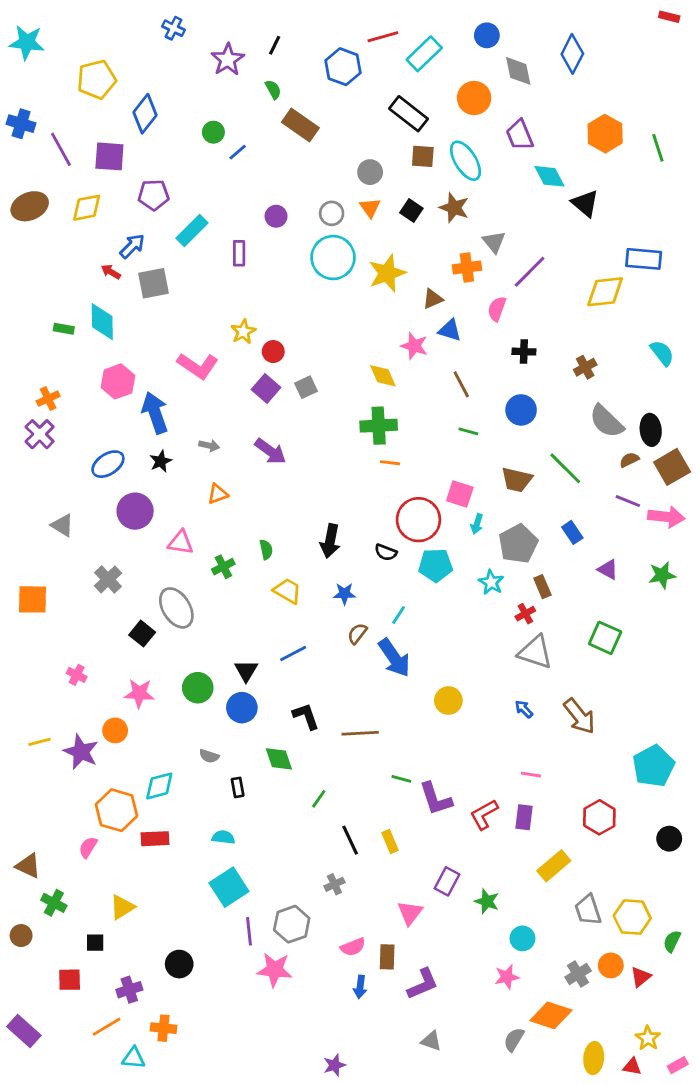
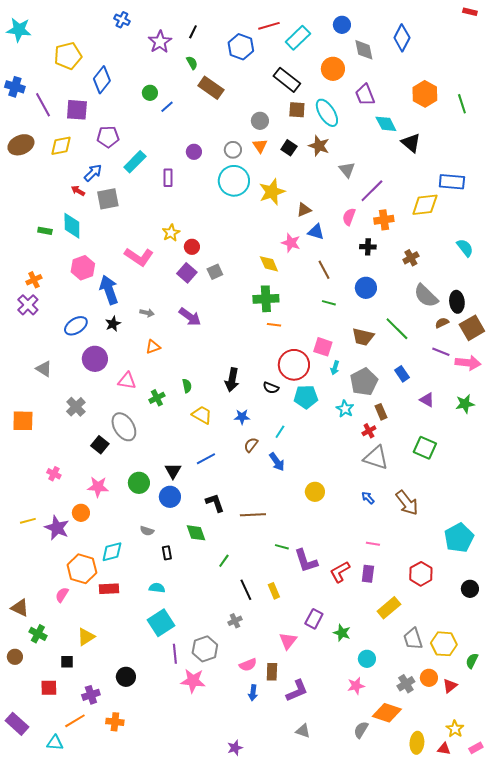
orange cross: (467, 268) -> (384, 220), moved
blue arrow: (394, 658) -> (277, 462), size x0.7
cyan triangle: (134, 1058) -> (55, 743), moved

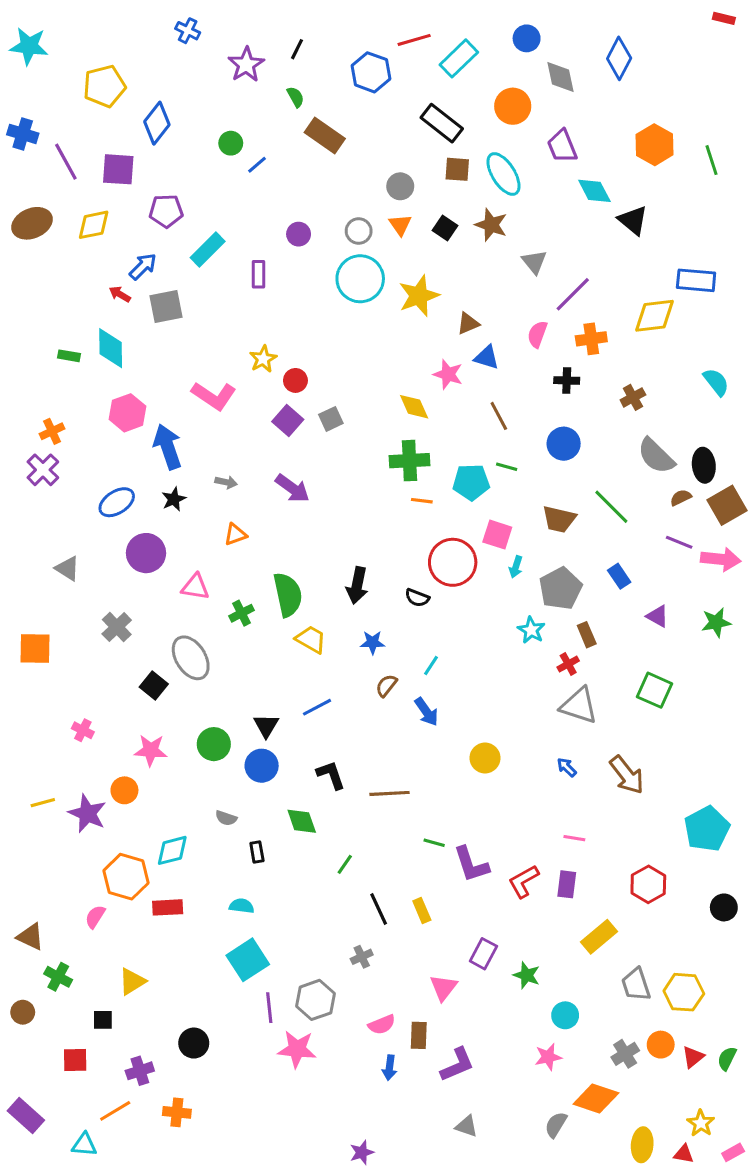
green semicircle: (187, 386) -> (288, 595), size x2.0
cyan pentagon: (306, 397) -> (471, 482), moved
green semicircle: (472, 661) -> (727, 1058), moved

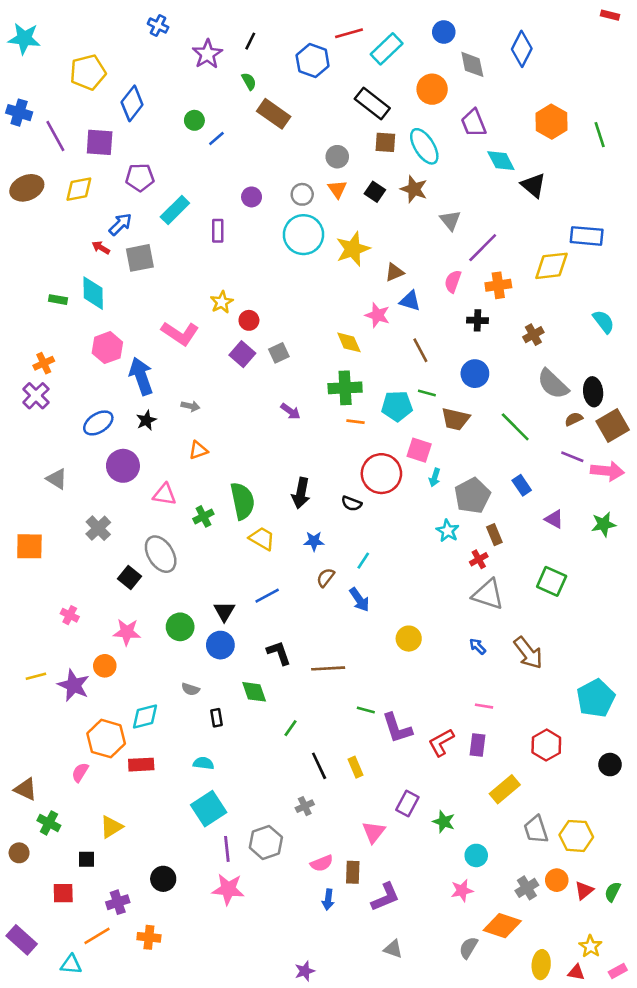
purple arrow: (292, 488) -> (290, 411), moved, size x0.7
brown trapezoid: (559, 519) -> (455, 419), moved
pink star: (297, 1049) -> (228, 889), moved

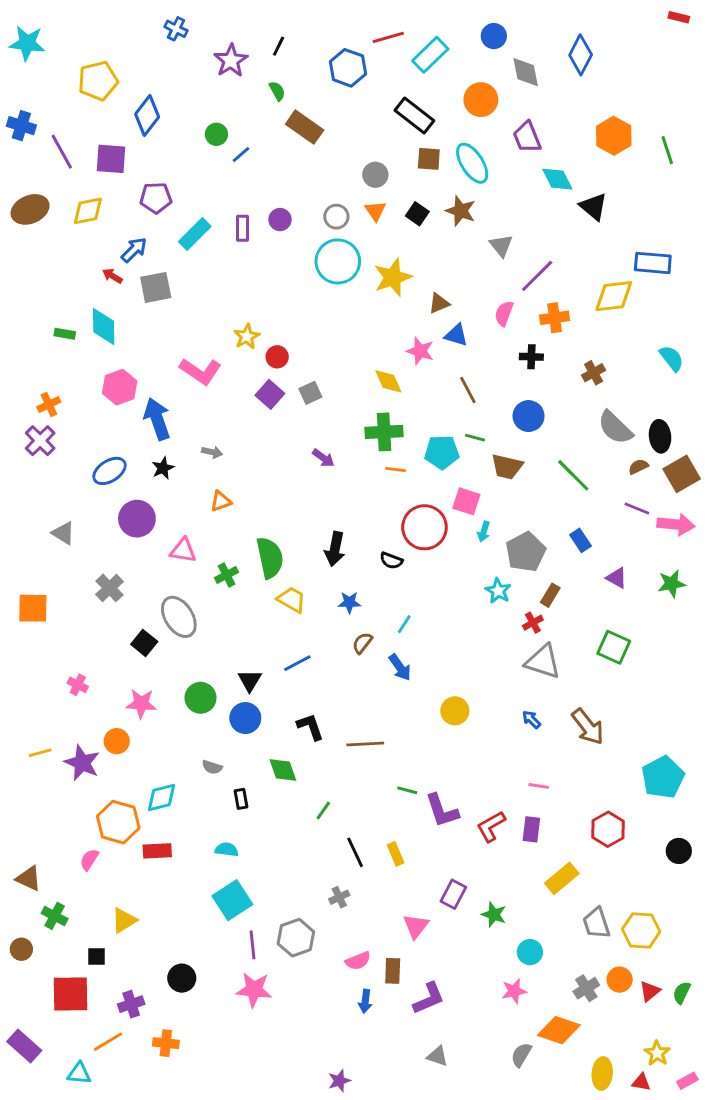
purple rectangle: (218, 231) -> (242, 228), moved
brown rectangle: (494, 535) -> (550, 595), turned 54
red square: (63, 893) -> (70, 994), size x1.6

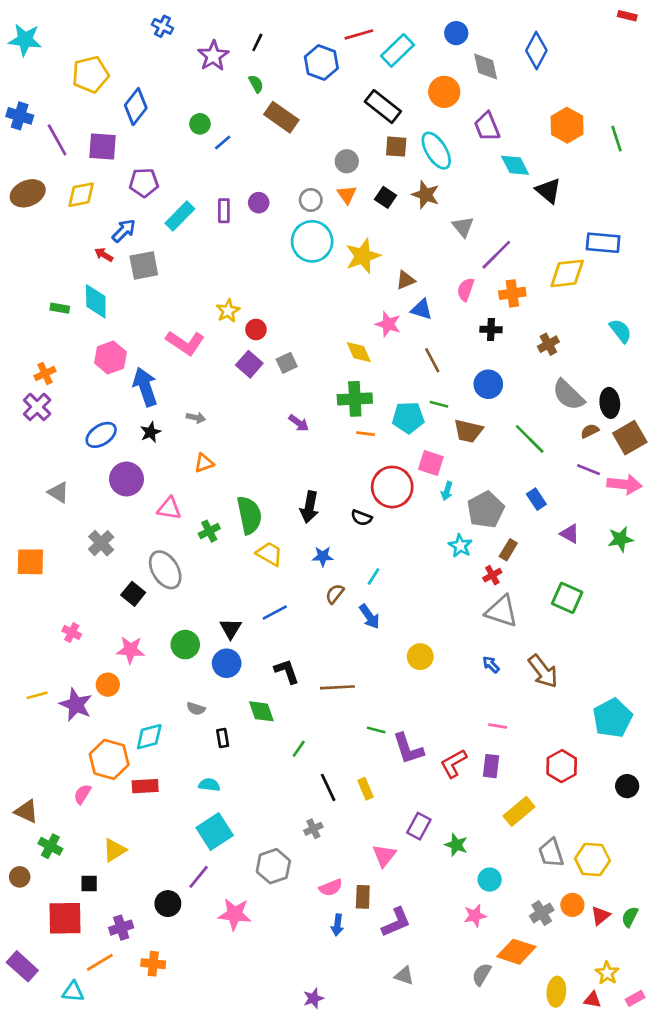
purple line: (253, 945) -> (199, 877), moved, turned 45

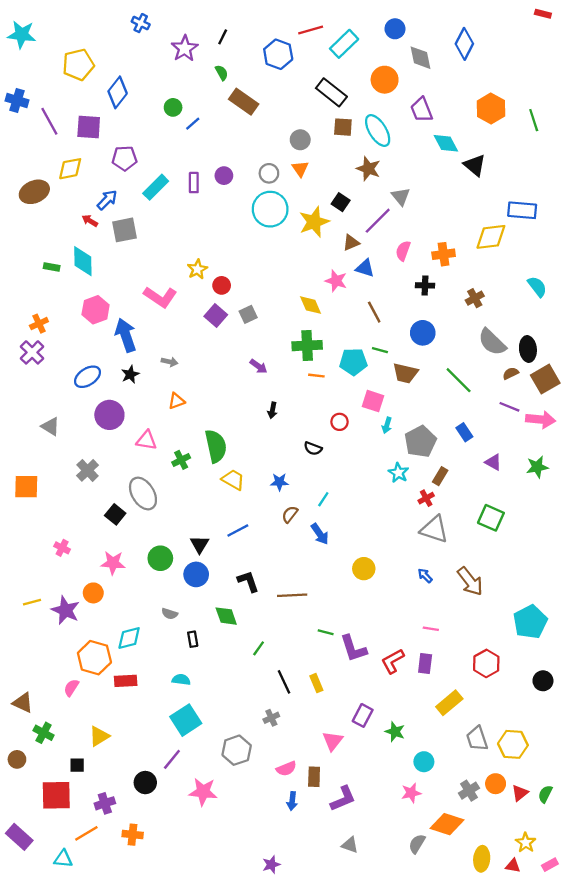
brown ellipse: (28, 193) -> (34, 192), moved
black square: (385, 197) -> (341, 202), moved
purple line: (496, 255) -> (378, 221), moved
red circle: (392, 487) -> (339, 422), size x0.5
black arrow: (309, 507) -> (272, 410), moved, size x0.6

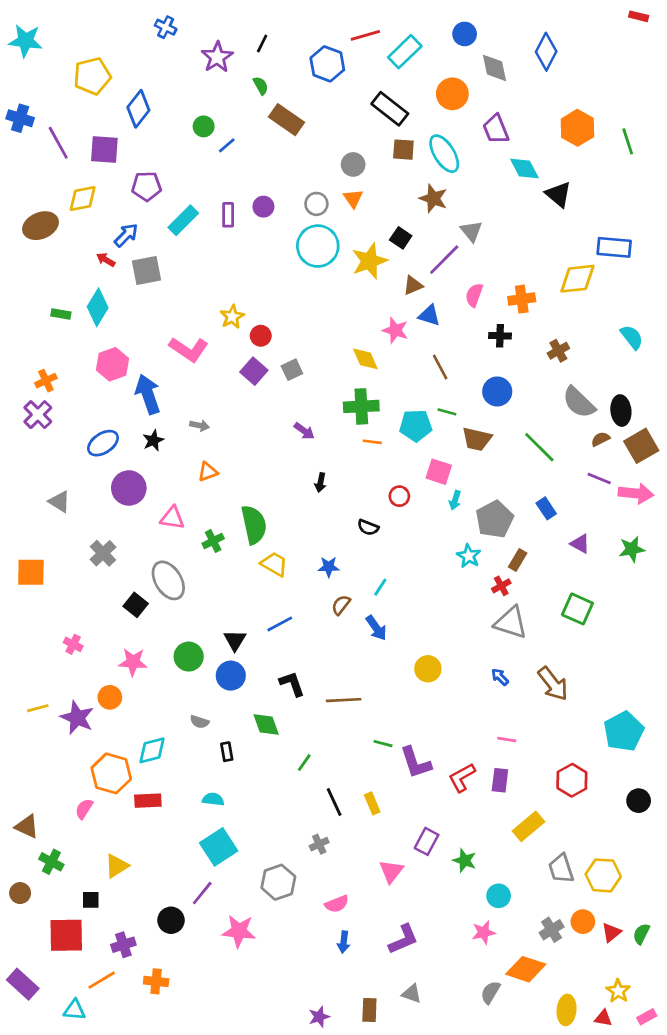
cyan diamond: (83, 261) -> (98, 307), turned 32
brown rectangle: (314, 777) -> (369, 1010), moved

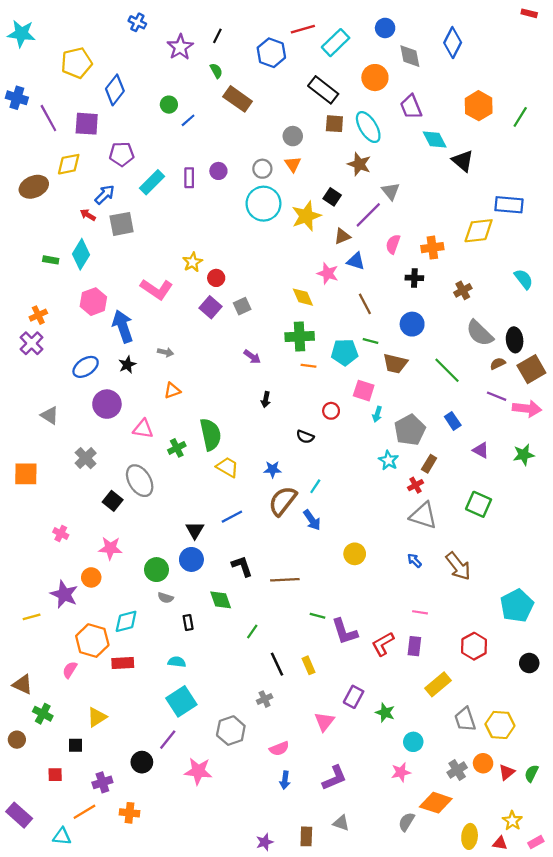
green line: (628, 141) -> (520, 117), turned 50
brown semicircle: (341, 605) -> (283, 501), size x1.8
green circle: (189, 657) -> (157, 570), moved
yellow line: (38, 708) -> (32, 617), moved
red square: (66, 935) -> (55, 775), size x0.5

